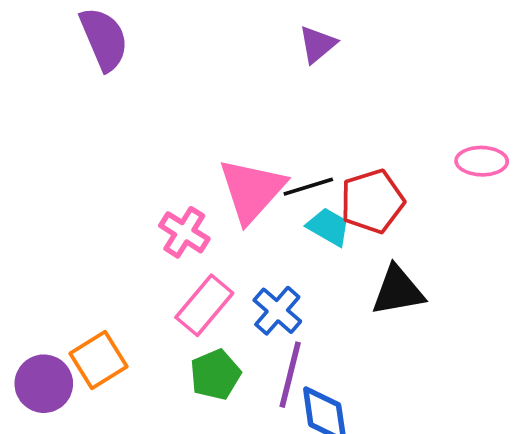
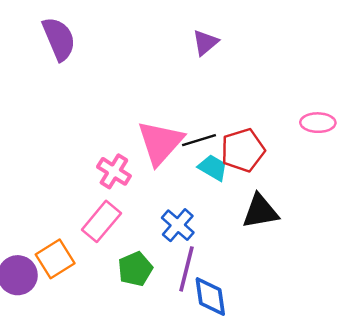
pink rectangle: (204, 305) -> (101, 221), moved

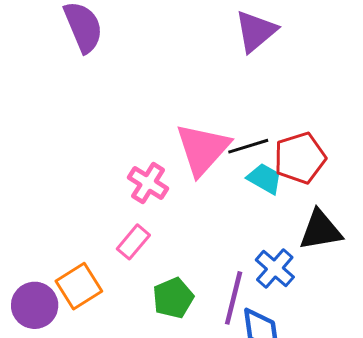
purple triangle: (205, 43) -> (256, 31), size x1.4
pink rectangle: (101, 221) -> (133, 242), size x0.7
blue cross: (178, 225) -> (275, 268), moved

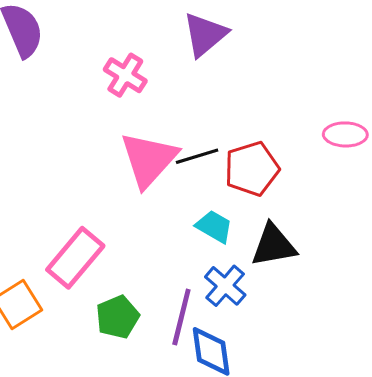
cyan trapezoid: (264, 179) -> (214, 227), moved
pink cross: (148, 183) -> (125, 75), moved
pink rectangle: (133, 242) -> (75, 258), size x1.6

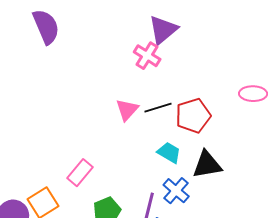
pink cross: (125, 75) -> (147, 56), moved
pink triangle: (149, 159) -> (127, 110), size x0.6
pink rectangle: (75, 258) -> (80, 173), size x0.7

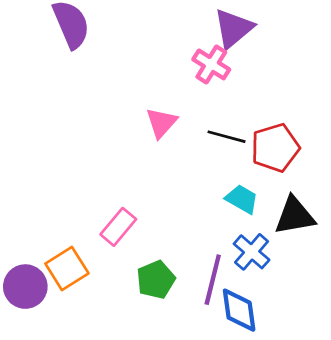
black line: (158, 108) -> (227, 137), turned 32
pink triangle: (127, 110) -> (161, 123), moved

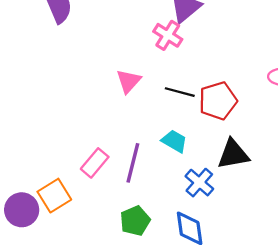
cyan trapezoid: (242, 199) -> (174, 141), moved
green pentagon: (156, 280) -> (135, 221), moved
purple line: (213, 280) -> (133, 163), moved

